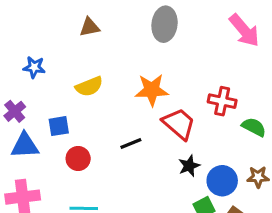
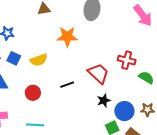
yellow semicircle: (89, 86) -> (39, 60), moved
orange star: (152, 90) -> (67, 37), moved
blue square: (59, 126) -> (14, 58), moved, turned 32

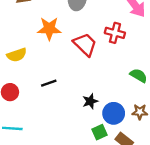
red cross: (127, 60) -> (115, 33), moved
red trapezoid: (98, 73) -> (85, 44), moved

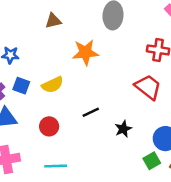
red trapezoid: (85, 44) -> (148, 87), moved
black star: (90, 101) -> (123, 129), moved

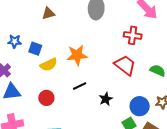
orange star: (85, 52) -> (77, 55), moved
blue square: (21, 86) -> (35, 49), moved

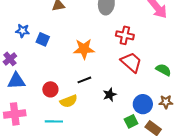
red cross: (133, 35) -> (125, 35), moved
yellow semicircle: (49, 65) -> (69, 101), moved

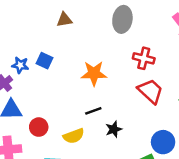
blue star: (23, 31) -> (20, 65), moved
red circle: (50, 89) -> (39, 127), moved
black star: (110, 95) -> (114, 129), moved

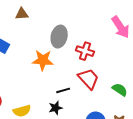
gray ellipse: (122, 19) -> (59, 37), moved
black line: (93, 111) -> (63, 90), moved

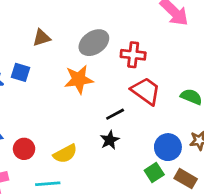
brown triangle: (22, 14) -> (42, 38), moved
gray ellipse: (59, 37) -> (94, 43), turned 55

